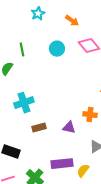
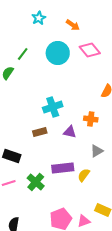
cyan circle: (57, 49) -> (58, 53), size x1.5
green line: (22, 50) -> (23, 54), turned 48
cyan cross: (24, 103) -> (53, 107), moved

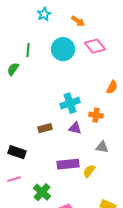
green line: (23, 54) -> (28, 50), turned -32
cyan cross: (53, 107) -> (70, 103), moved
gray triangle: (97, 151) -> (102, 147), turned 40
green cross: (36, 182) -> (42, 192), moved

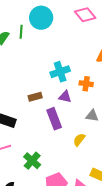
cyan circle: (63, 49) -> (41, 18), moved
green line: (28, 50) -> (21, 32), moved
purple rectangle: (68, 164) -> (54, 119), moved, turned 75

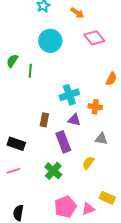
green line: (21, 32) -> (30, 71), moved
brown rectangle: (35, 97) -> (44, 120), turned -64
green cross: (32, 161) -> (53, 171), moved

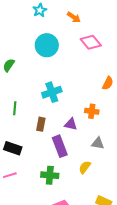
green line: (30, 71) -> (15, 108), moved
cyan cross: (69, 95) -> (52, 92), moved
green cross: (53, 171) -> (50, 175), turned -36

